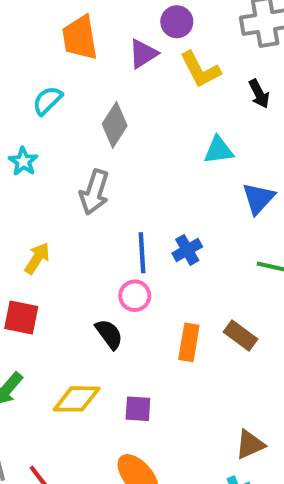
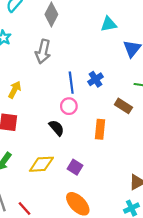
brown rectangle: (240, 335) -> (123, 106), moved
purple square: (138, 409) -> (75, 167), turned 32

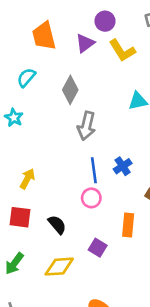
gray arrow: (43, 52) -> (86, 126), moved
black semicircle: (56, 128) -> (57, 225), moved
purple square: (75, 167) -> (98, 248), moved

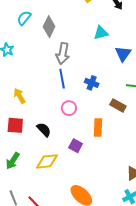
cyan semicircle: (26, 78) -> (24, 18), moved
blue cross: (123, 166) -> (92, 83), turned -32
blue line: (94, 170) -> (62, 79), moved
yellow arrow: (27, 179) -> (20, 96), turned -56

